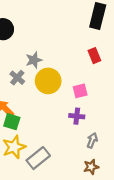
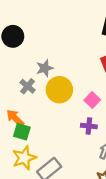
pink square: (80, 91) -> (92, 100), turned -32

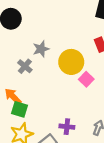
yellow circle: (59, 90) -> (71, 62), moved
purple cross: (89, 126) -> (67, 127), moved

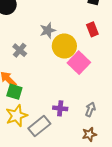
gray star: (41, 49) -> (48, 30), moved
pink square: (86, 79) -> (79, 63), size x1.5

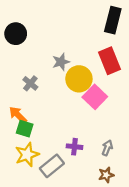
red rectangle: (92, 29) -> (109, 61), size x1.6

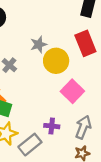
pink square: (95, 97) -> (72, 91), moved
gray arrow: (107, 148) -> (83, 127), size x1.5

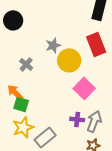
purple cross: (52, 126) -> (77, 119), moved

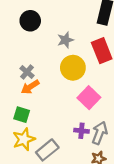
black circle: (13, 20) -> (30, 21), moved
gray star: (53, 45) -> (65, 40), moved
orange arrow: (15, 92) -> (30, 87), moved, turned -78

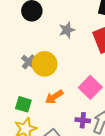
yellow circle: (73, 68) -> (45, 64), moved
orange arrow: (30, 87) -> (54, 97), moved

